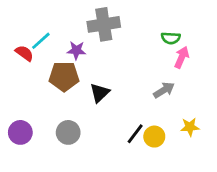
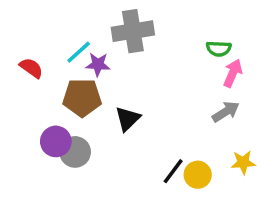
cyan line: (41, 41) -> (79, 52), moved
gray arrow: (164, 90) -> (226, 112), moved
purple circle: (20, 132) -> (56, 141), moved
gray circle: (68, 132) -> (75, 152), moved

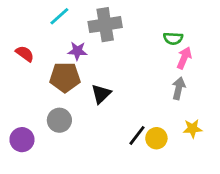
cyan line: (79, 52) -> (59, 16), moved
gray arrow: (226, 112) -> (179, 88), turned -45
purple circle: (56, 141) -> (22, 140), moved

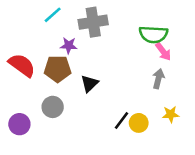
green semicircle: (173, 38) -> (153, 34), size x1.6
red semicircle: (25, 54) -> (22, 65), moved, size x1.6
pink arrow: (184, 58) -> (163, 52), turned 120

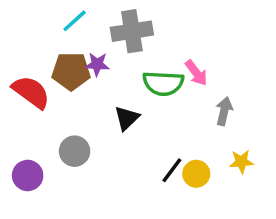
green semicircle: (153, 34) -> (163, 83), moved
pink arrow: (163, 52) -> (196, 73), moved
brown pentagon: (58, 69) -> (71, 71), moved

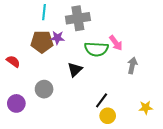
cyan line: (75, 21) -> (44, 12), turned -42
red semicircle: (31, 92) -> (13, 61), moved, size x0.6
yellow star: (241, 162) -> (146, 108), moved
yellow circle: (196, 174) -> (108, 116), moved

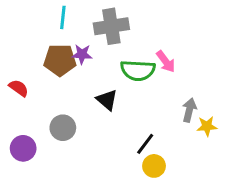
gray arrow: (132, 65) -> (189, 110), moved
black triangle: (75, 70) -> (107, 100), turned -35
yellow star: (146, 108) -> (207, 126), moved

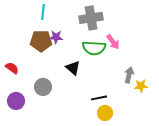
gray cross: (111, 26) -> (91, 18), moved
red semicircle: (19, 88) -> (12, 68), moved
black line: (145, 144) -> (99, 98), turned 42

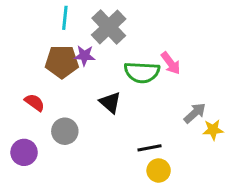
gray cross: (91, 18) -> (109, 27), moved, turned -35
red semicircle: (12, 68) -> (35, 102), moved
gray arrow: (129, 75) -> (195, 113), turned 35

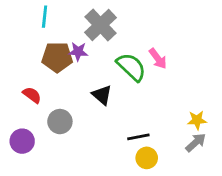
cyan line: (65, 18) -> (45, 17), moved
green semicircle: (142, 72) -> (131, 67), turned -140
gray arrow: (195, 113) -> (196, 143), moved

